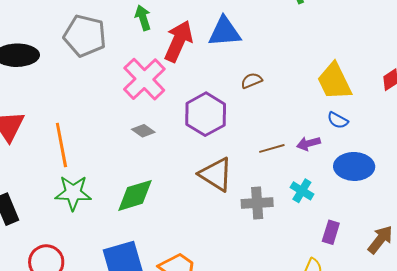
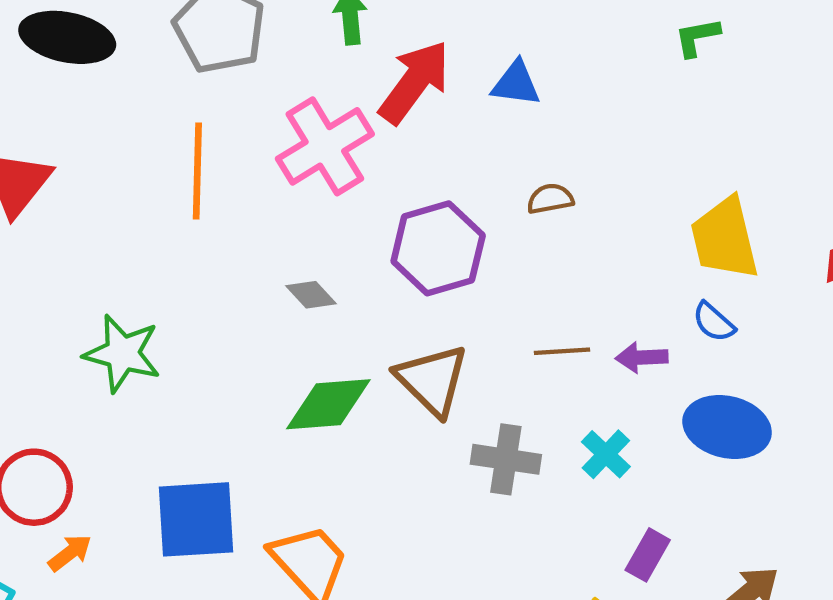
blue triangle: (225, 32) -> (516, 84), size x0.7
gray diamond: (143, 131) -> (311, 295), moved
orange line: (61, 145) -> (197, 171), moved
green diamond: (135, 195) -> (328, 404), moved

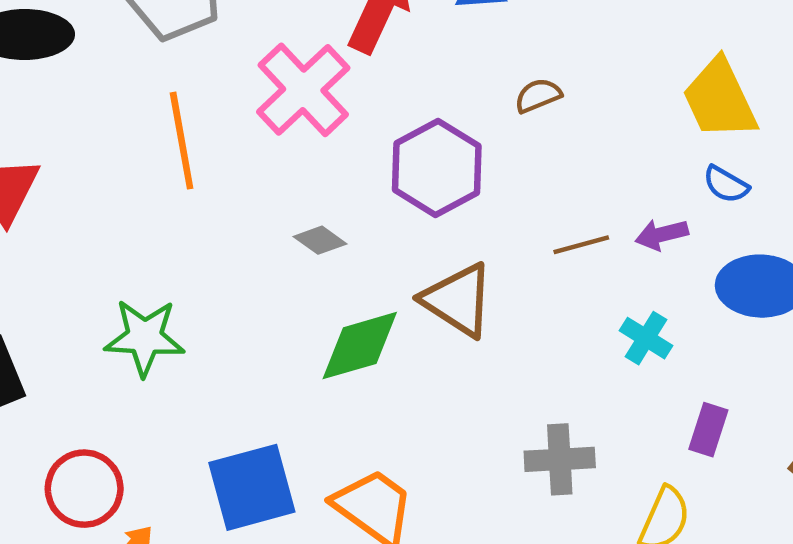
gray cross: (506, 459) -> (560, 459), moved

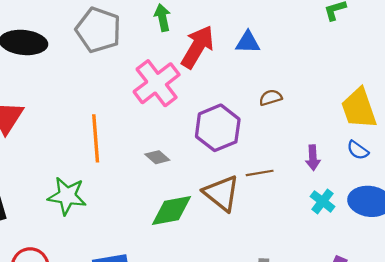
orange line: (182, 141) -> (96, 138), moved
purple arrow: (662, 235) -> (313, 158), moved, turned -85
brown line: (581, 245) -> (260, 173), moved
cyan cross: (646, 338) -> (323, 201), moved

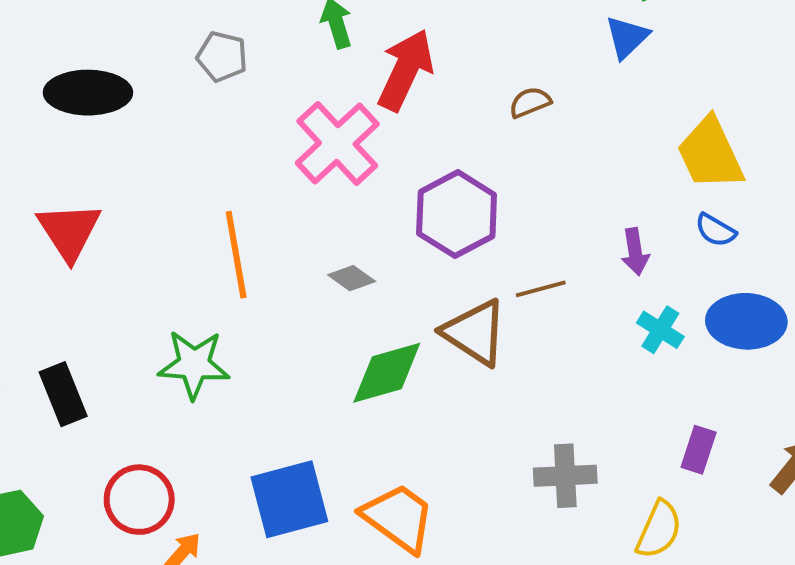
gray pentagon: (98, 30) -> (222, 57), size x0.6
blue triangle: (248, 42) -> (627, 37), moved, turned -40
brown semicircle: (271, 98) -> (530, 102), moved

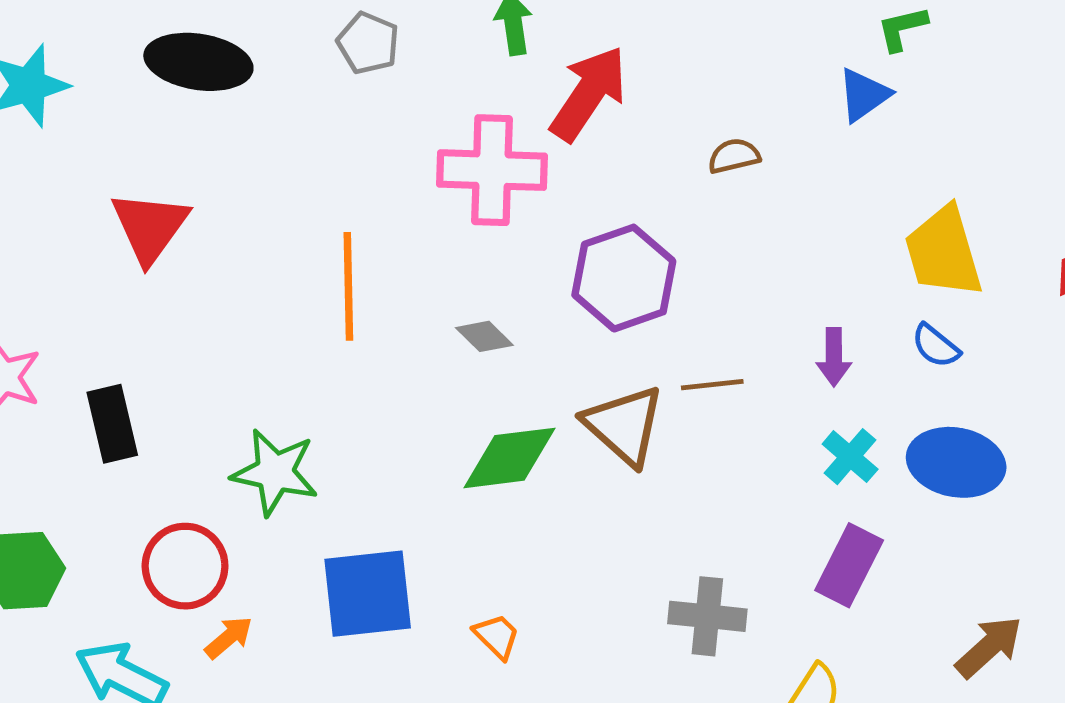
pink cross: (337, 143) -> (492, 170), turned 36
green star: (194, 364) -> (275, 472), moved
purple rectangle: (699, 450) -> (849, 565), moved, size x1.4
orange trapezoid: (398, 518) -> (497, 636), size x0.5

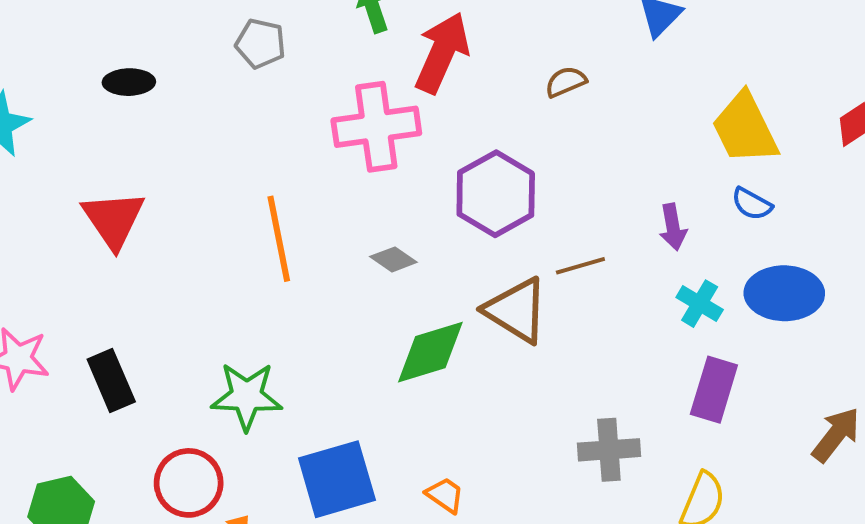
black ellipse: (198, 62) -> (129, 82), size x0.6

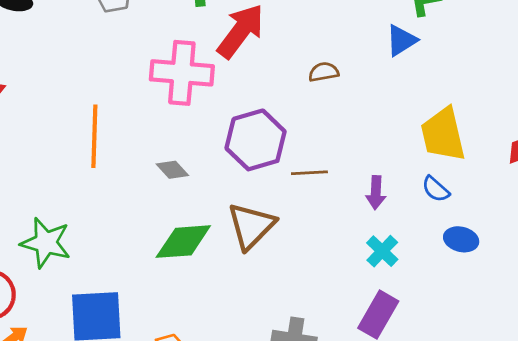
brown line: (580, 266) -> (309, 173), moved
blue ellipse: (784, 293) -> (461, 239), moved, size x0.6
brown triangle: (516, 310) -> (251, 226), turned 30

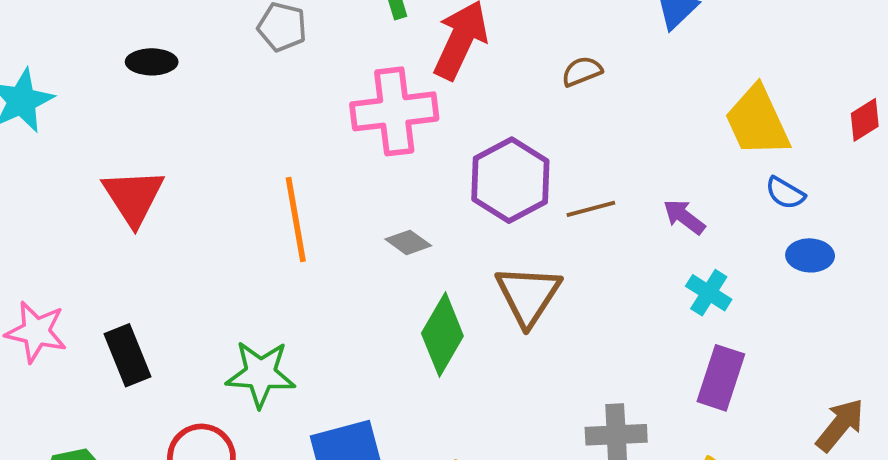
blue semicircle: (436, 189) -> (785, 193), moved
purple arrow: (376, 193) -> (684, 217), turned 136
green diamond: (183, 242) -> (442, 335), turned -44

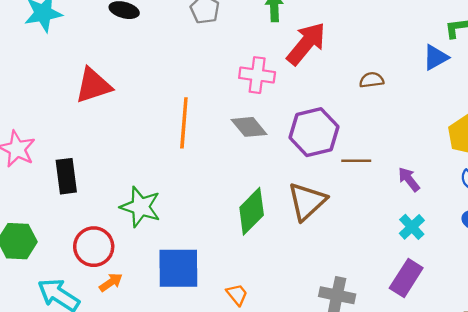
pink cross: (394, 111) -> (257, 75), size x0.7
red triangle: (133, 197) -> (93, 85), turned 30
gray diamond: (408, 242) -> (249, 127), moved, size x1.4

